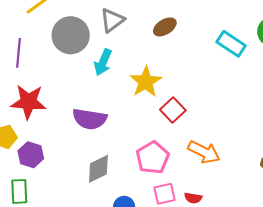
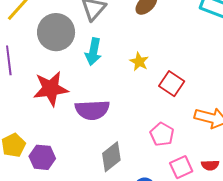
yellow star: (146, 82) -> (139, 62), size x0.6
red star: (28, 102) -> (51, 89), moved
pink pentagon: (153, 158) -> (162, 134), size x0.7

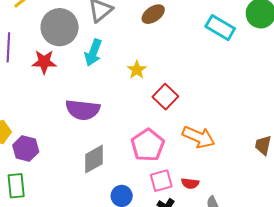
red star: (51, 89) -> (44, 62), moved, size x0.7
pink pentagon: (162, 134) -> (148, 145), size x1.4

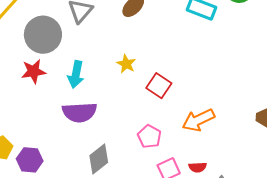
cyan arrow: (93, 53) -> (76, 74), moved
orange arrow: (199, 137) -> (198, 120), turned 140
pink pentagon: (148, 145) -> (149, 136), size x0.7

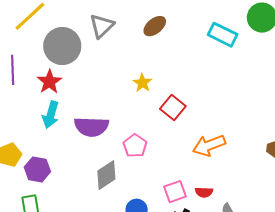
red star: (34, 71) -> (49, 82), turned -30
cyan arrow: (76, 74) -> (51, 115), moved
pink pentagon: (149, 136) -> (135, 146), moved

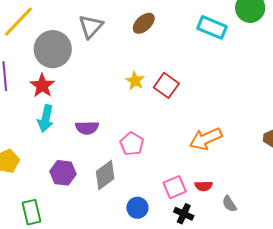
red square: (173, 108) -> (166, 85), moved
purple semicircle: (91, 127) -> (87, 128), size x0.7
purple hexagon: (37, 169) -> (63, 173), moved

